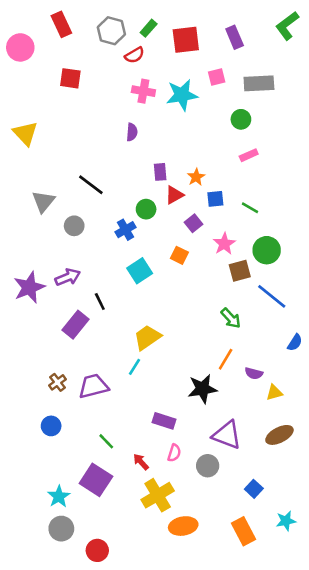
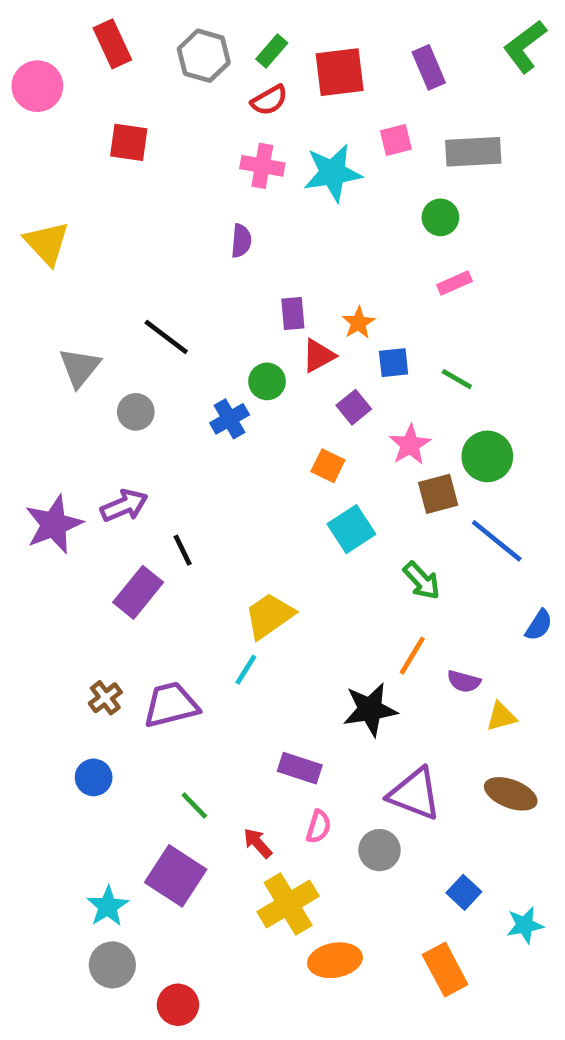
red semicircle: (134, 55) -> (269, 100), moved
cyan square: (140, 271) -> (351, 529), moved
brown ellipse: (279, 435) -> (511, 794), turned 48
cyan star: (286, 521) -> (525, 925), moved

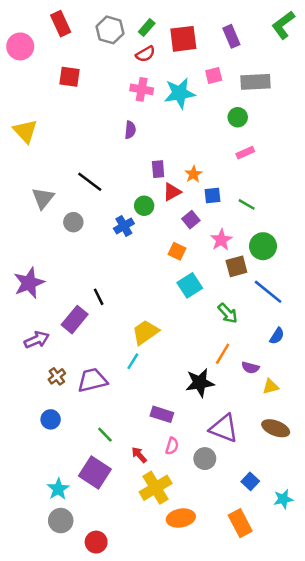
purple arrow: (124, 506) -> (37, 340), moved
blue semicircle: (539, 625) -> (277, 336), moved

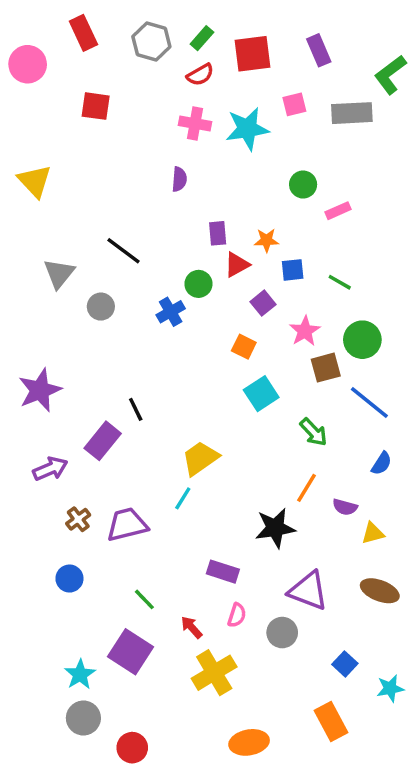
green L-shape: (283, 25) -> (390, 75), moved
green circle: (238, 117) -> (303, 185), moved
orange star: (193, 174) -> (266, 240), turned 30
orange ellipse: (181, 518) -> (249, 742), moved

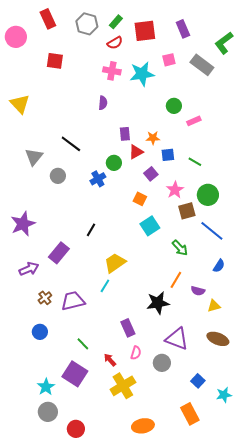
gray rectangle: (352, 113) -> (202, 65), turned 40
black line: (136, 409) -> (91, 230), moved, turned 56
purple rectangle: (223, 572) -> (128, 328), turned 48

